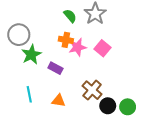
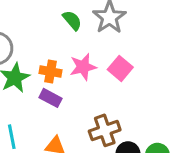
orange cross: (66, 40) -> (50, 72), moved
brown cross: (92, 90) -> (105, 130), turned 30

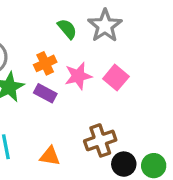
orange cross: (50, 72) -> (45, 63), moved, turned -35
purple rectangle: (50, 98) -> (45, 93), moved

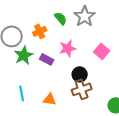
orange cross: (45, 63) -> (40, 31), moved
pink square: (116, 78) -> (102, 51), moved
black circle: (124, 164) -> (80, 74), moved

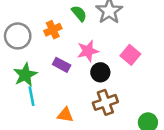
green star: (24, 55) -> (25, 75), moved
black circle: (80, 74) -> (100, 72), moved
cyan line: (22, 93) -> (31, 96), moved

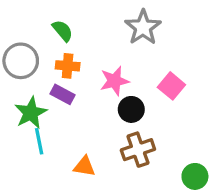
green semicircle: (79, 13) -> (63, 31), moved
orange cross: (53, 30) -> (68, 66), moved, turned 30
purple rectangle: (62, 65) -> (63, 94), moved

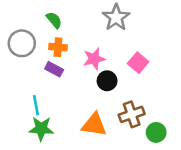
green star: (31, 113) -> (41, 129), moved, turned 30
brown cross: (138, 150) -> (132, 114), moved
orange triangle: (84, 166) -> (94, 125), moved, size x1.5

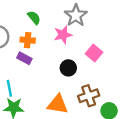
green semicircle: (54, 20) -> (34, 18), moved
pink star: (94, 59) -> (63, 35), moved

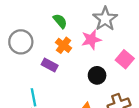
orange cross: (28, 40) -> (64, 45), moved, turned 32

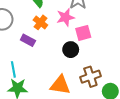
pink square: (125, 59) -> (83, 33), moved, turned 35

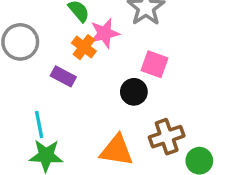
pink star: (65, 17) -> (105, 33), moved
pink square: (83, 33) -> (155, 64), turned 35

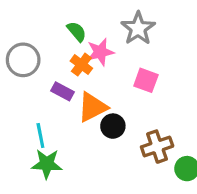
black circle: (134, 92) -> (113, 126), moved
orange triangle: (117, 150) -> (92, 107), moved, turned -36

